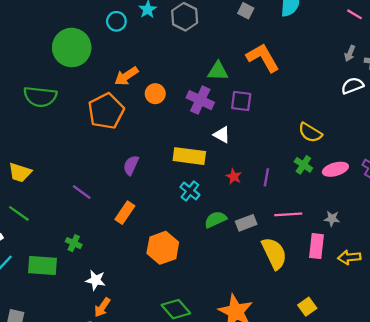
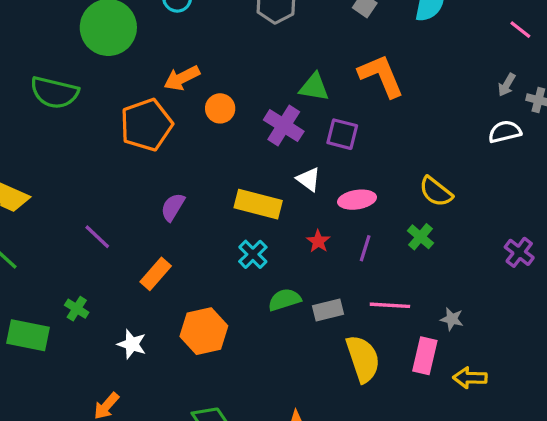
pink ellipse: (335, 169) -> (357, 200), moved
white star: (96, 280) -> (132, 344), moved

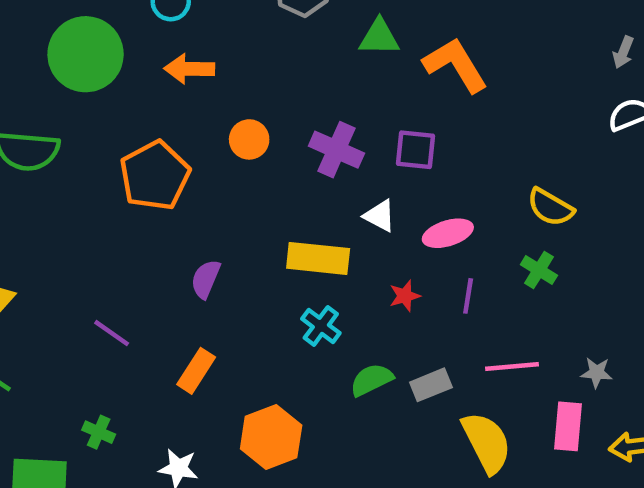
orange arrow: (182, 78) -> (189, 69), moved, turned 36
green triangle: (314, 87) -> (379, 37), moved
red star: (318, 241) -> (405, 296), turned 30

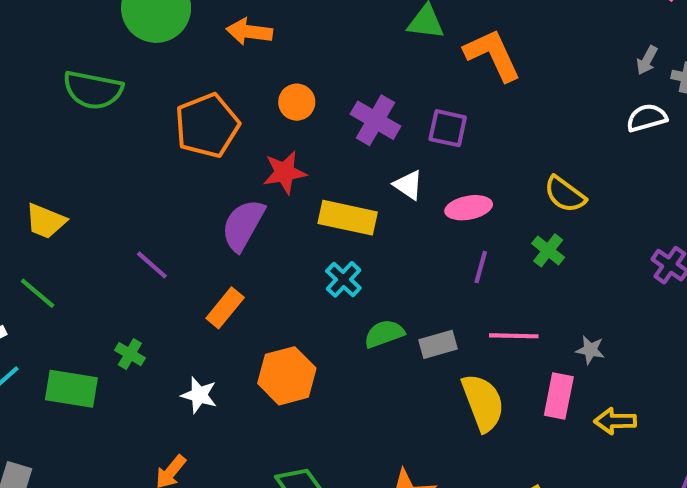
purple semicircle: (206, 279) -> (243, 225), size x1.5
red star: (405, 296) -> (285, 172), moved, size x1.5

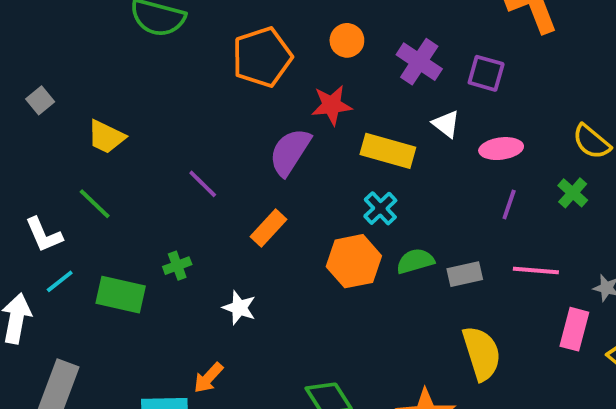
green cross: (130, 354) -> (177, 266), turned 36
orange hexagon: (287, 376) -> (354, 261), moved
yellow semicircle: (483, 403) -> (482, 353), moved

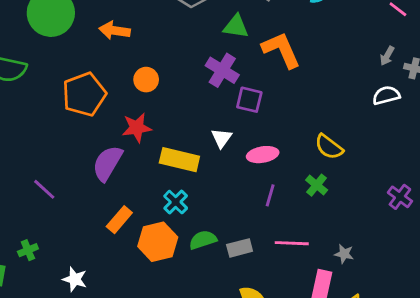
purple cross: (419, 62) -> (222, 70), moved
white triangle: (446, 124) -> (222, 138), turned 30
orange rectangle: (268, 228) -> (119, 220), moved

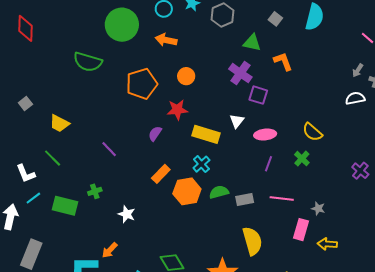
orange L-shape: (281, 50) -> (283, 61), size x0.7
purple semicircle: (107, 163) -> (155, 134), size x0.6

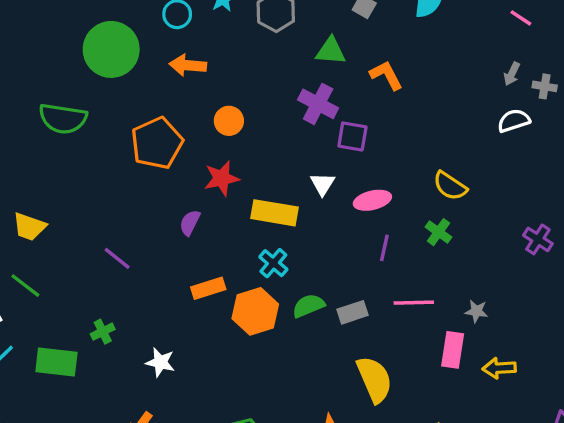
orange rectangle: (161, 174) -> (208, 288), turned 36

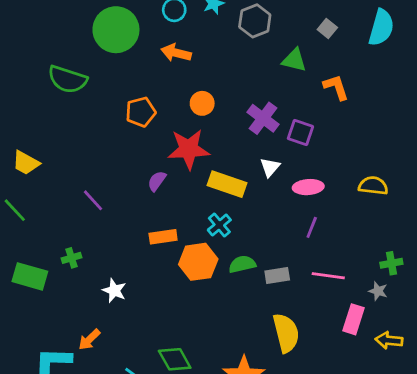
purple cross: (318, 104) -> (263, 118), moved
orange pentagon: (157, 143) -> (141, 112), size x0.7
red star: (222, 178) -> (189, 149), size x1.4
yellow semicircle: (450, 186) -> (373, 186), turned 144
green cross: (439, 232) -> (391, 263), moved, turned 35

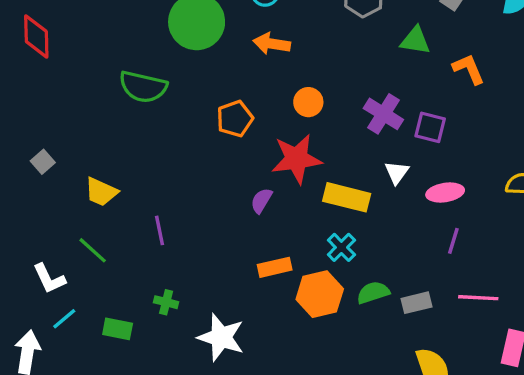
purple line: (93, 200) -> (160, 230), moved, turned 35
green cross: (71, 258) -> (166, 302), turned 36
green rectangle: (30, 276) -> (118, 329), size x0.7
white star: (114, 291) -> (221, 337), size x1.6

